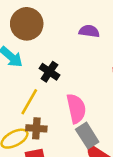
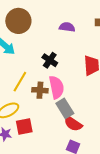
black cross: (49, 72) -> (50, 60), moved
brown cross: (36, 128) -> (40, 90), moved

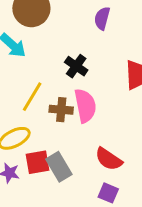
purple semicircle: (67, 27) -> (102, 18), turned -84
gray rectangle: (65, 108) -> (59, 167), moved

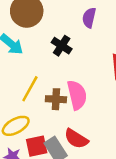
black cross: (76, 66) -> (62, 46), moved
red semicircle: (109, 159) -> (76, 139), moved

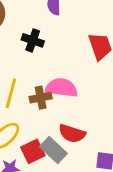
pink semicircle: (77, 95) -> (61, 88), turned -56

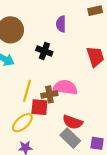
gray rectangle: (53, 150) -> (70, 138), moved
red square: (33, 151) -> (39, 107), moved, turned 30

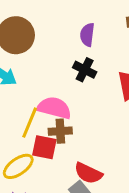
black cross: (44, 51) -> (85, 70), moved
pink semicircle: (65, 87) -> (54, 108), moved

